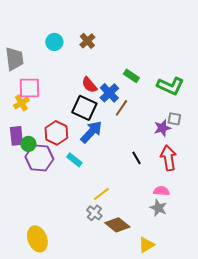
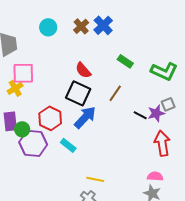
blue cross: (109, 93) -> (103, 25), moved
gray square: (174, 119) -> (168, 104), turned -32
black line: (136, 158) -> (140, 115), moved, turned -32
yellow line: (101, 194) -> (95, 179), turned 48

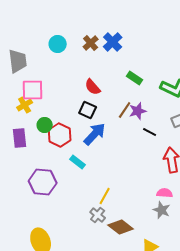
black square: (78, 93) -> (88, 110), size x0.7
purple star: (156, 113) -> (138, 111), moved
green circle: (22, 129) -> (45, 125), moved
purple hexagon: (33, 143) -> (43, 182), moved
yellow line: (95, 179) -> (105, 196), turned -72

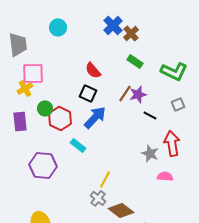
brown cross: (91, 43) -> (131, 33), moved
gray star: (162, 210) -> (150, 153), moved

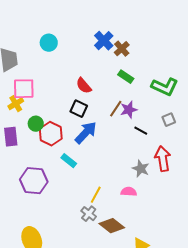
pink semicircle: (165, 176) -> (129, 192), moved

